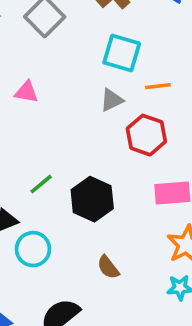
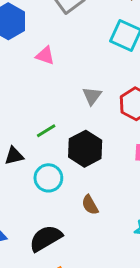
gray triangle: (112, 100) -> (92, 96), moved, turned -36
cyan circle: (33, 249) -> (48, 178), moved

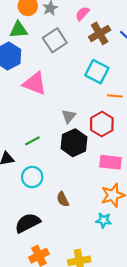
pink triangle: (45, 55) -> (35, 83), size x1.6
black hexagon: (85, 149) -> (74, 143), moved

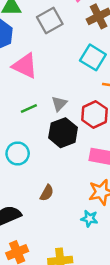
green line: (32, 141) -> (29, 108), moved
cyan circle: (32, 177) -> (18, 153), moved
brown semicircle: (63, 199) -> (47, 193), turned -128

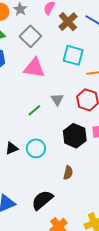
pink triangle: (25, 66) -> (34, 68), moved
black hexagon: (63, 133) -> (75, 136), moved

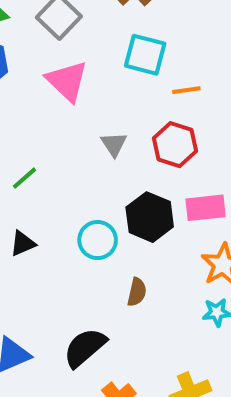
pink triangle: (34, 68) -> (67, 81), turned 35
green line: (34, 110) -> (24, 178), moved
cyan circle: (36, 148) -> (98, 240), moved

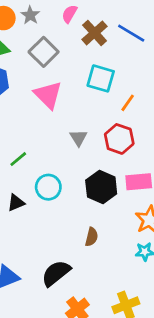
orange line: (186, 90) -> (128, 103), turned -48
cyan circle: (98, 240) -> (48, 187), moved

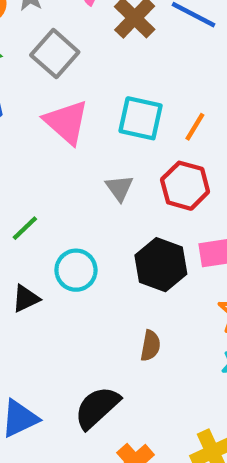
cyan square: (101, 78) -> (141, 118), moved

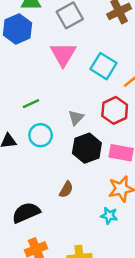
gray triangle: (119, 188) -> (76, 118), moved
green line: (25, 228) -> (31, 104), moved

